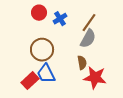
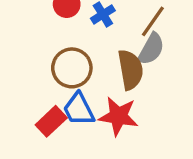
brown semicircle: (82, 63) -> (130, 70), moved, size x1.6
red star: (95, 78) -> (118, 116), moved

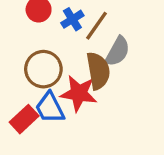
brown line: (153, 21) -> (97, 26), moved
red star: (118, 116) -> (79, 93), moved

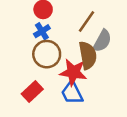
blue cross: (72, 19) -> (42, 31), moved
blue trapezoid: (50, 108) -> (72, 93), moved

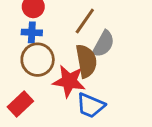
blue cross: (42, 31) -> (32, 32), turned 35
blue trapezoid: (72, 93) -> (91, 105), moved, turned -40

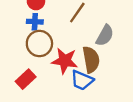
gray semicircle: (103, 44) -> (105, 35), moved
brown semicircle: (86, 61) -> (91, 60), moved

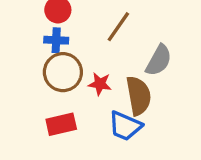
red star: (65, 61) -> (100, 84), moved, size x0.6
red rectangle: (26, 79) -> (61, 124), moved, turned 30

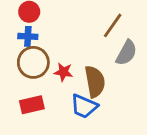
brown line: (118, 27) -> (113, 25), moved
gray semicircle: (159, 60) -> (126, 53), moved

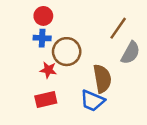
brown circle: (33, 62) -> (67, 52), moved
red star: (63, 72) -> (48, 70), moved

